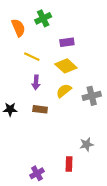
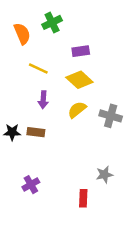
gray cross: (92, 96) -> (111, 116), turned 30
brown rectangle: (40, 109) -> (36, 132), moved
purple cross: (37, 173) -> (31, 185), moved

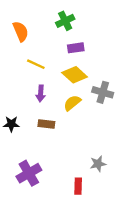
green cross: (52, 22) -> (65, 21), moved
gray cross: (111, 116) -> (103, 92), moved
brown rectangle: (36, 132) -> (46, 124), moved
purple cross: (31, 185) -> (29, 173), size x1.5

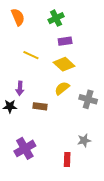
orange semicircle: (21, 31) -> (18, 17), moved
gray cross: (103, 92) -> (88, 99), moved
purple arrow: (41, 94) -> (20, 88), moved

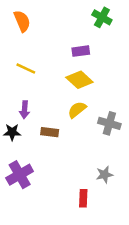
green cross: (56, 18) -> (102, 17), moved, turned -35
yellow line: (31, 55) -> (26, 69), moved
purple cross: (25, 148) -> (20, 175), moved

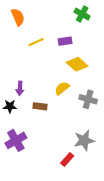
yellow line: (26, 69) -> (36, 42), moved, turned -49
yellow diamond: (79, 80) -> (77, 64), moved
gray star: (104, 175) -> (84, 140), size x1.5
red rectangle: (83, 198) -> (67, 159), turned 40

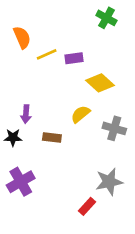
orange semicircle: (18, 17) -> (22, 37), moved
purple rectangle: (65, 41) -> (74, 58), moved

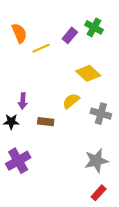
green cross: (106, 18) -> (94, 27), moved
purple rectangle: (74, 58) -> (70, 35), moved, turned -42
red rectangle: (87, 206) -> (99, 193), moved

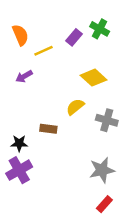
purple arrow: (23, 101) -> (24, 76), moved, turned 56
black star: (11, 122) -> (19, 143), moved

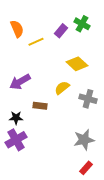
purple arrow: (24, 76) -> (20, 82), moved, size x1.5

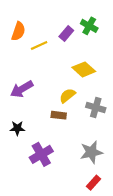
orange semicircle: (17, 29) -> (18, 31), turned 42
brown rectangle: (40, 106) -> (59, 115), moved
purple cross: (16, 140) -> (41, 154), moved

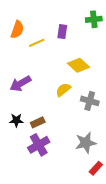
green cross: (89, 26) -> (94, 19), moved, turned -35
purple rectangle: (66, 34) -> (62, 32), turned -32
brown rectangle: (59, 115) -> (38, 122), moved, turned -32
red rectangle: (94, 183) -> (96, 168), moved

